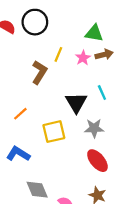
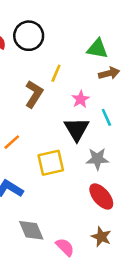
pink star: (83, 58) -> (81, 99), moved

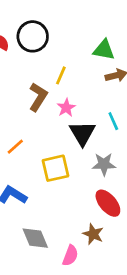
pink star: (81, 99) -> (66, 108), moved
brown star: (101, 237) -> (93, 234), moved
pink semicircle: (65, 247) -> (70, 256), turned 66

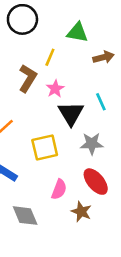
green triangle: (104, 50) -> (77, 32), moved
pink semicircle: (70, 256) -> (59, 189), moved

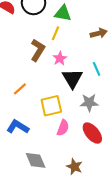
green triangle: (77, 32) -> (63, 13), moved
pink semicircle: (59, 189) -> (63, 128), moved
brown star: (81, 212) -> (74, 167), moved

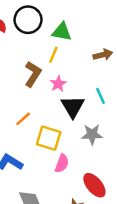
orange line: (20, 89) -> (23, 119), moved
yellow square: (51, 106) -> (49, 138), turned 30
red ellipse: (92, 133) -> (94, 185), moved

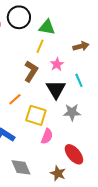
brown L-shape: (33, 74) -> (31, 71), moved
pink star: (58, 84) -> (57, 64), moved

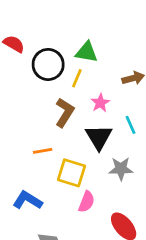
black circle: (19, 17) -> (48, 64), moved
orange line: (15, 99) -> (43, 151), turned 32

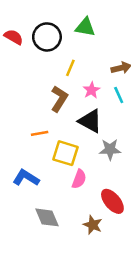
green triangle: (87, 52) -> (85, 27), moved
black circle: (48, 64) -> (47, 37), moved
cyan line: (130, 125) -> (119, 95), moved
black triangle: (99, 137) -> (90, 121), turned -30

